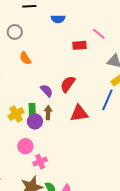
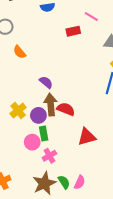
red semicircle: (68, 84) -> (66, 109), moved, turned 84
green rectangle: (32, 110) -> (44, 133), moved
brown arrow: (48, 113) -> (51, 105), size x1.5
red triangle: (79, 113) -> (87, 137), moved

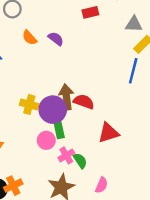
purple semicircle: (46, 82) -> (56, 39), moved
yellow cross: (18, 110) -> (29, 105), turned -35
purple circle: (38, 115) -> (53, 110), size x1.5
green semicircle: (64, 182) -> (80, 161), moved

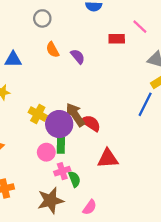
brown arrow: (66, 97) -> (75, 115), turned -40

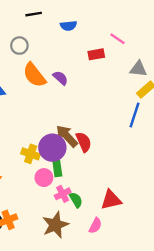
orange semicircle: (53, 50) -> (34, 75), size x1.6
yellow cross: (38, 114) -> (31, 154), moved
red semicircle: (91, 123) -> (84, 142), turned 42
red triangle: (108, 159) -> (111, 200), moved

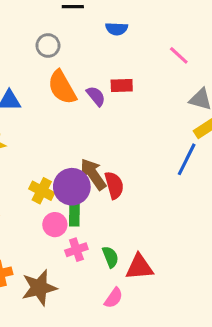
red rectangle: (96, 54) -> (122, 86), moved
green semicircle: (76, 200) -> (110, 257), moved
brown star: (55, 225) -> (39, 288), moved

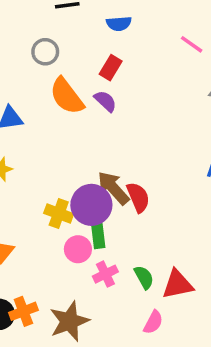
red rectangle: (122, 86) -> (111, 68), moved, turned -50

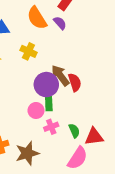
yellow cross: (59, 214) -> (28, 51), moved
pink semicircle: (153, 322) -> (77, 158), size x1.6

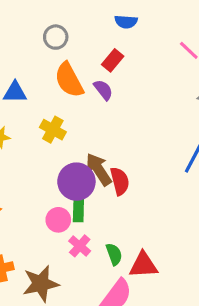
pink cross: (51, 127) -> (80, 246), turned -32

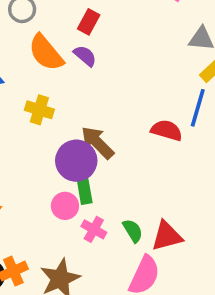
red semicircle: (120, 181) -> (167, 130), moved, turned -48

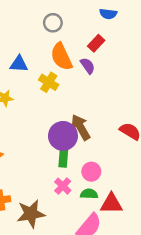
yellow cross: (39, 110) -> (49, 82), moved
pink circle: (65, 206) -> (91, 172), moved
green semicircle: (133, 231) -> (89, 194), turned -70

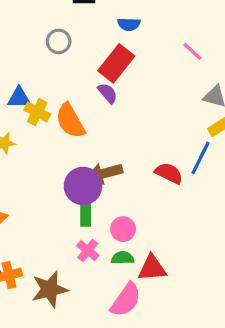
red rectangle: (96, 43) -> (116, 63), size x1.6
orange semicircle: (61, 57) -> (70, 121), moved
yellow cross: (49, 82) -> (37, 112), moved
brown arrow: (81, 127) -> (105, 173), turned -70

